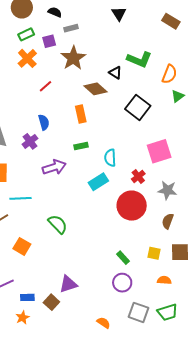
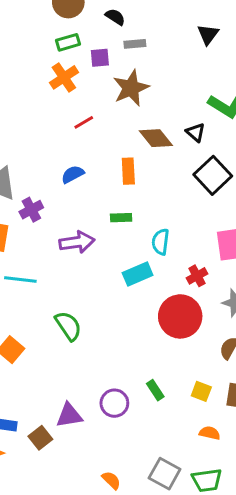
black triangle: (115, 73) -> (196, 132), moved
blue semicircle: (44, 122) -> (73, 174), turned -112
purple cross: (30, 141) -> (31, 210), moved
purple circle: (122, 283) -> (114, 403), moved

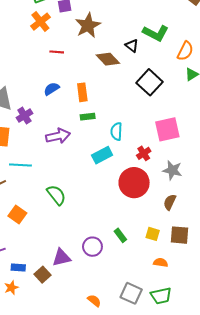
red line: (84, 122) -> (57, 52), turned 40
black triangle: (196, 132) -> (132, 46), moved
orange rectangle: (128, 171) -> (82, 92), moved

